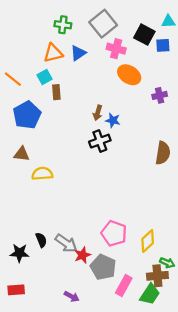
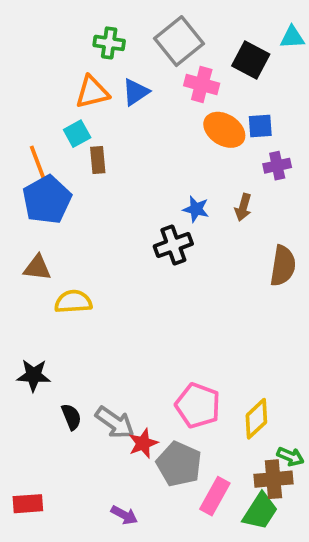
blue square: (163, 45) -> (260, 126), moved
orange line: (13, 79) -> (37, 162), moved, turned 30
brown arrow: (98, 113) -> (243, 207), moved
black star: (19, 253) -> (34, 375), moved

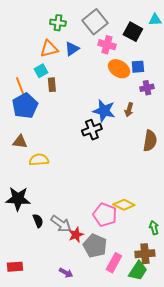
blue star: (196, 209) -> (104, 111), size x1.6
black star: (34, 375) -> (18, 199), size x1.4
yellow diamond: (256, 419) -> (124, 205), moved, turned 70
green arrow: (290, 456) -> (154, 228), moved, turned -128

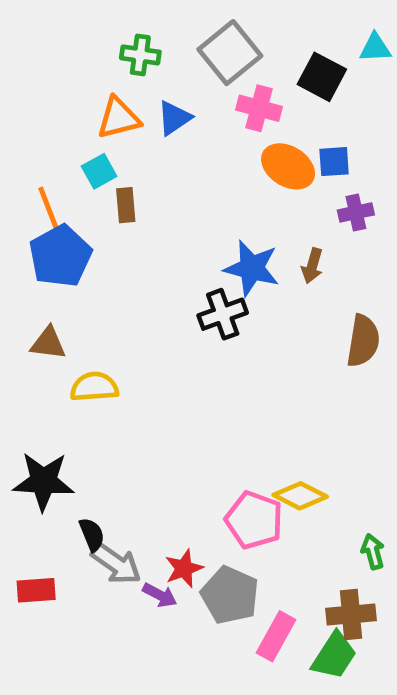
gray arrow: (61, 224) -> (116, 564), moved
red rectangle: (15, 267) -> (36, 590), moved
purple arrow: (66, 273) -> (160, 595), moved

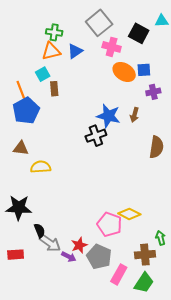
green cross: (140, 55) -> (54, 32), moved
brown cross: (351, 614) -> (145, 255), moved

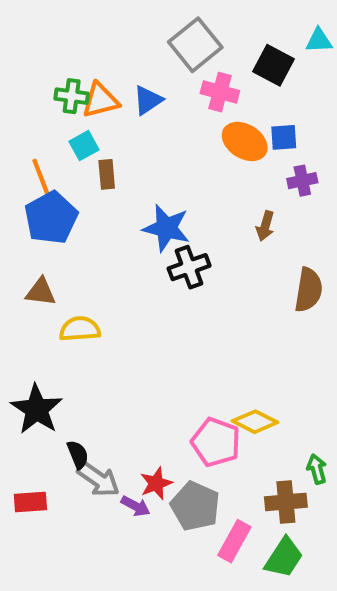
green cross: (54, 32) -> (72, 96), moved
blue star: (108, 116) -> (166, 228), moved
black star: (19, 208) -> (37, 409), turned 30

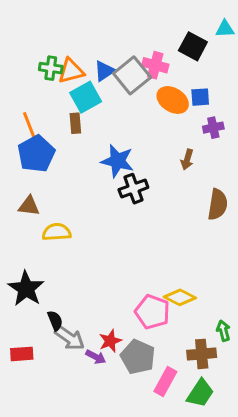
gray square: (195, 45) -> (132, 75), moved
cyan square: (84, 146) -> (86, 97), moved, size x1.5

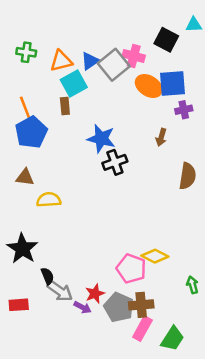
green cross: (51, 68) -> (26, 52), moved
blue square: (200, 97) -> (172, 84), size x1.6
brown cross: (202, 354) -> (141, 305), moved

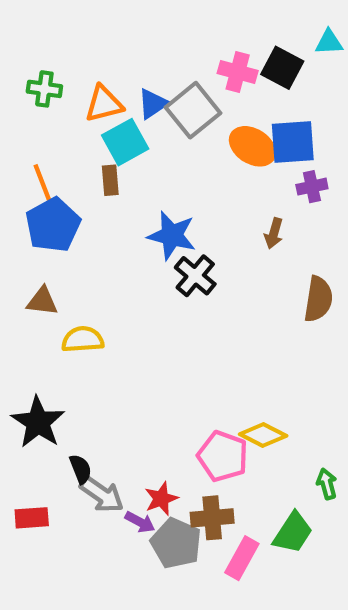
pink cross: (134, 56) -> (238, 72), moved
black cross: (115, 162) -> (195, 276), turned -30
brown cross: (141, 305) -> (212, 518), moved
gray pentagon: (119, 307) -> (176, 543), moved
green trapezoid: (172, 339) -> (293, 533), moved

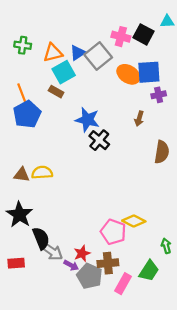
brown rectangle: (110, 180) -> (56, 92), turned -56
brown triangle: (42, 301) -> (22, 175), moved
black semicircle: (81, 469) -> (41, 238), size x1.5

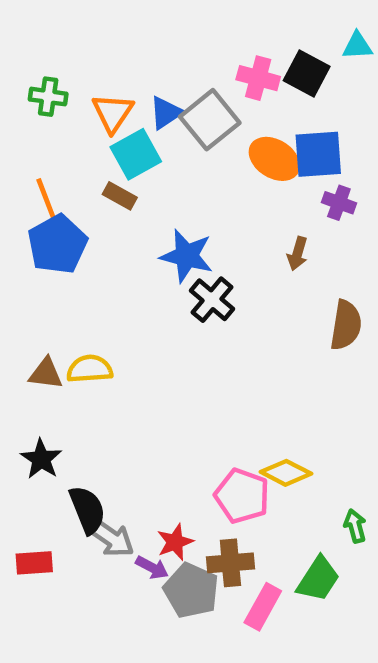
orange triangle: (53, 53) -> (113, 113), turned -42
purple cross: (159, 95) -> (339, 203), turned 32
black star: (19, 215) -> (41, 459), size x0.7

